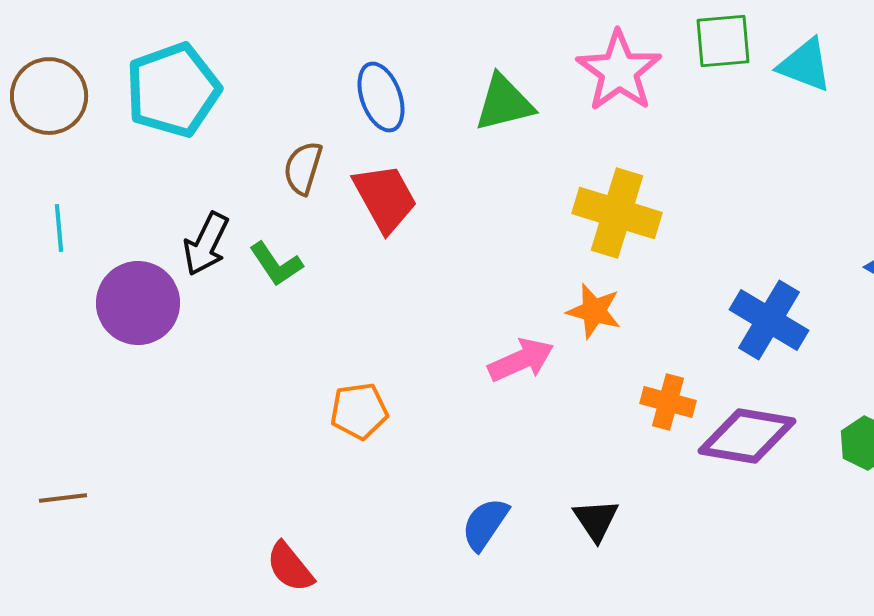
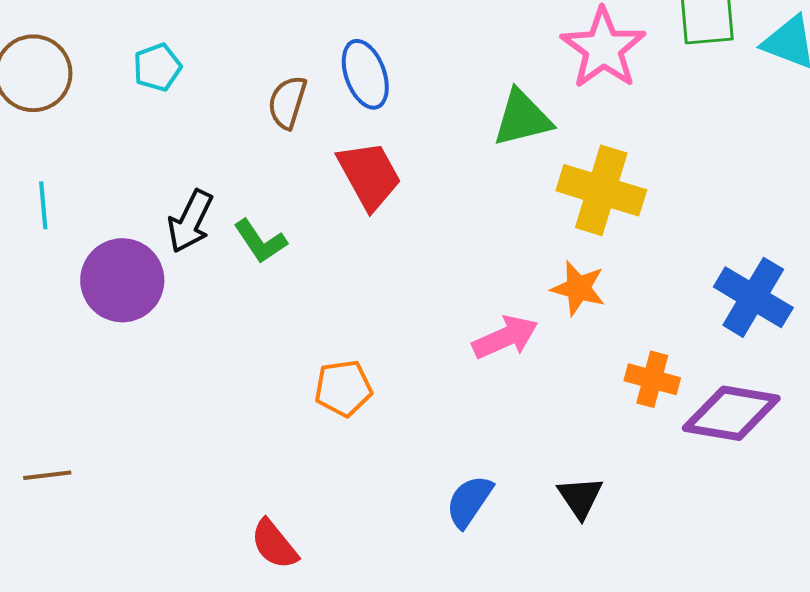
cyan pentagon: (173, 90) -> (157, 67), size x0.5
green triangle: (504, 103) -> (522, 118), moved
brown semicircle: (303, 168) -> (287, 102), moved

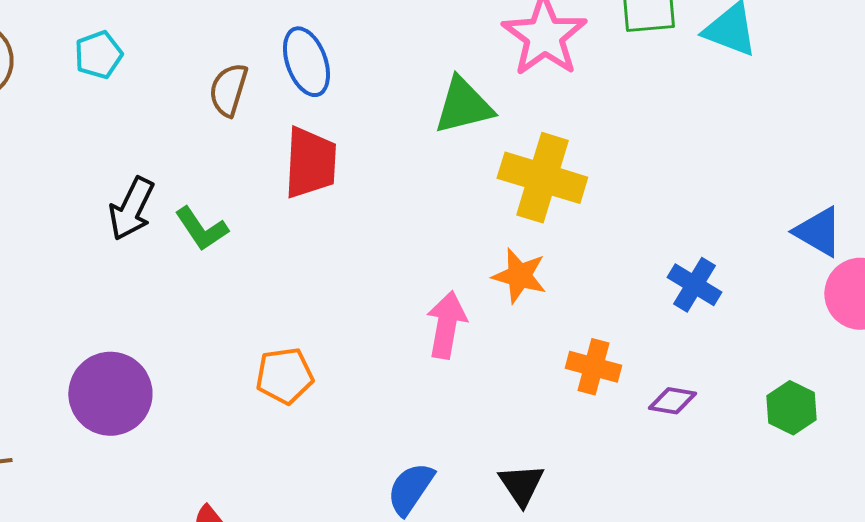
red trapezoid: (369, 175) -> (310, 163), turned 32
purple circle: (122, 280) -> (110, 394), moved
blue cross: (753, 297) -> (694, 285), size x0.7
pink arrow: (505, 337) -> (446, 325), turned -56
purple diamond: (731, 413) -> (672, 401), size x0.5

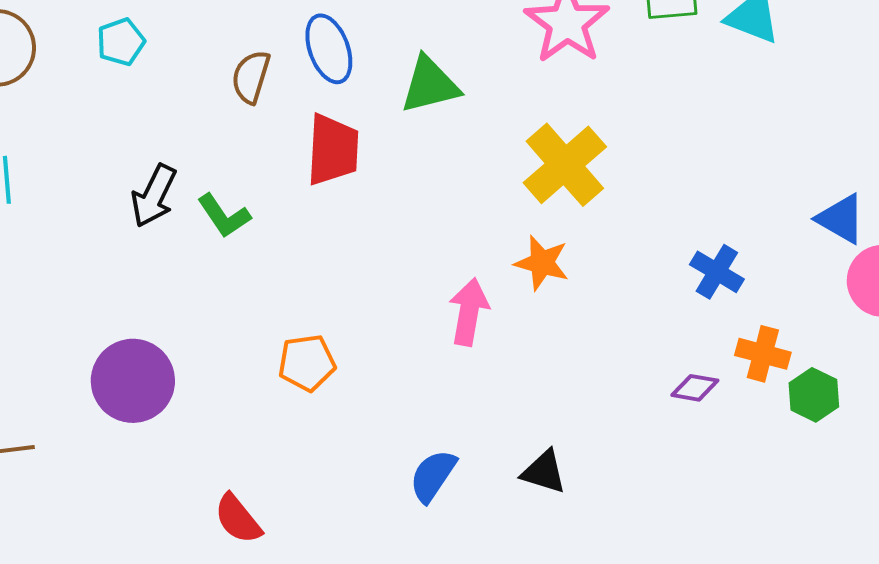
green triangle: (463, 106) -> (430, 85), moved
yellow cross: (542, 178) -> (565, 165), turned 32
orange cross: (593, 367) -> (763, 354), moved
black triangle: (521, 485) -> (544, 472), turned -39

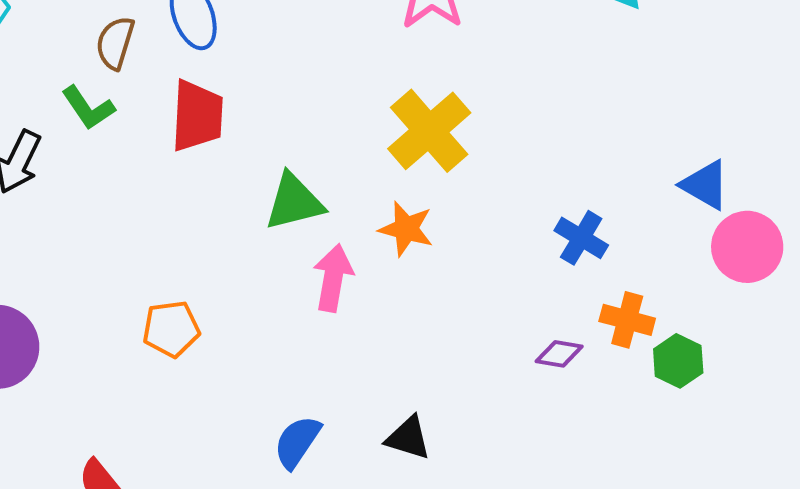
green triangle: (430, 85) -> (294, 202), moved
green L-shape: (224, 216) -> (88, 108), moved

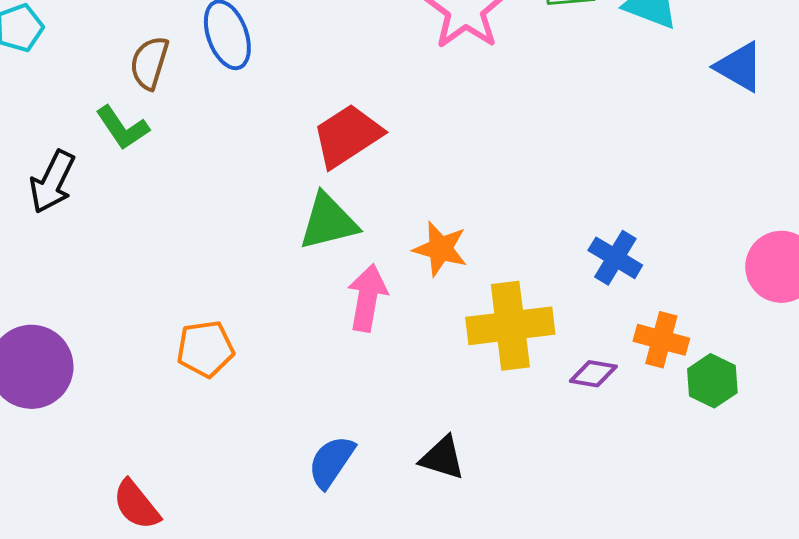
red trapezoid: (197, 116) -> (347, 136), moved, turned -126
yellow cross: (429, 131) -> (510, 326), moved, turned 34
blue triangle: (705, 185) -> (739, 67), moved

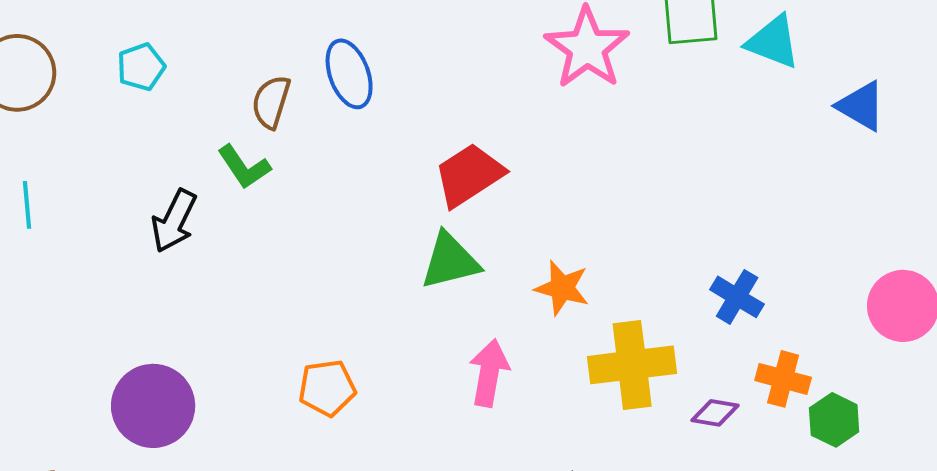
pink arrow: (367, 298) -> (489, 373), moved

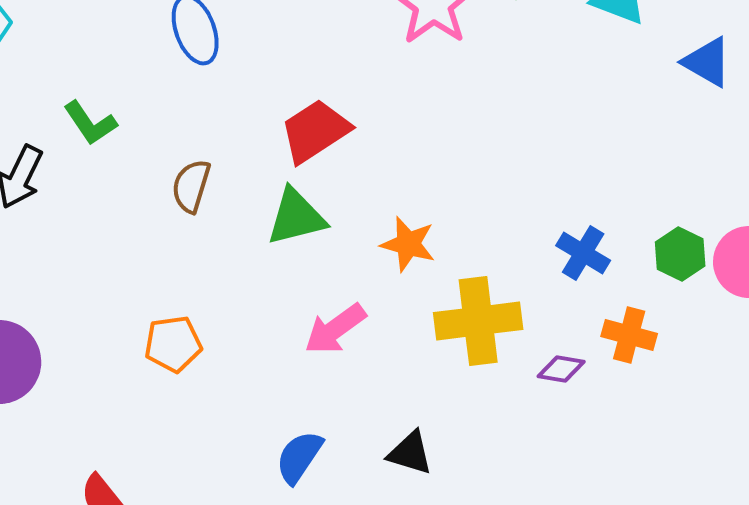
brown semicircle: (271, 102) -> (191, 186), moved
pink arrow: (489, 373) -> (335, 329), turned -136
green hexagon: (834, 420) -> (680, 254), moved

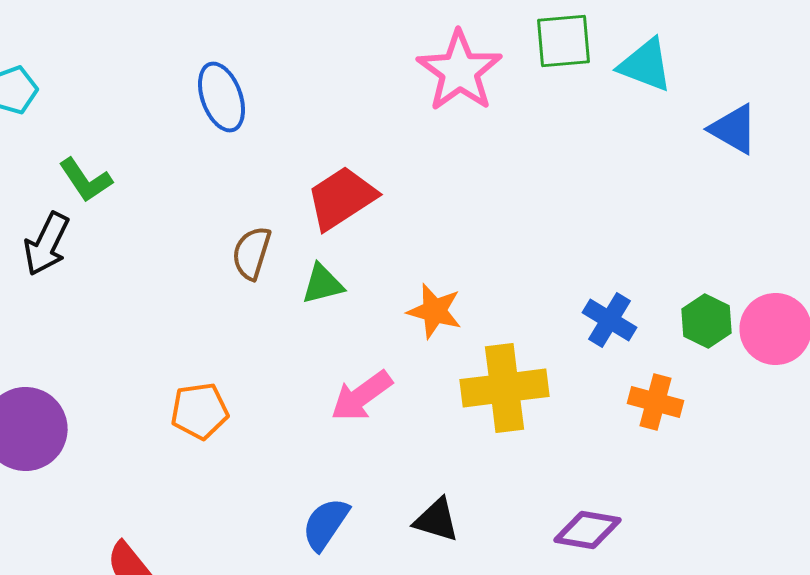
green L-shape: (90, 123) -> (86, 180), moved
brown semicircle: (191, 186) -> (252, 253), moved
green triangle: (296, 217) -> (323, 284), size x0.7
purple diamond: (561, 369) -> (588, 530), moved, size x1.4

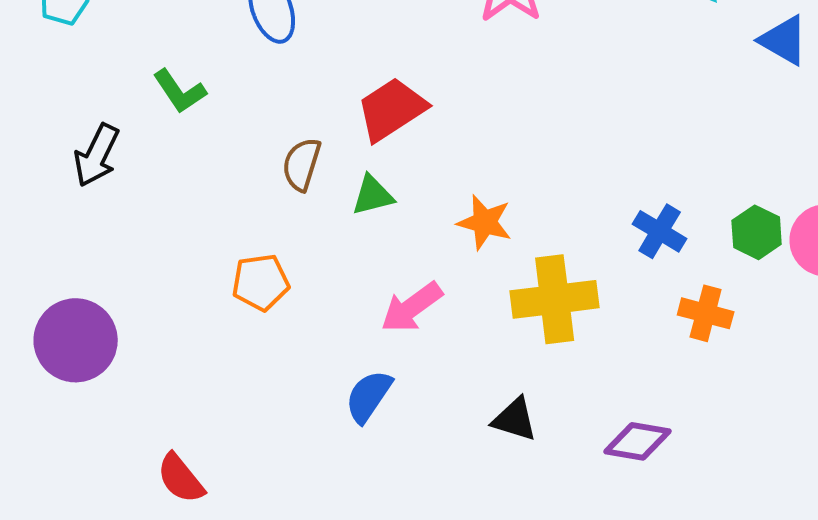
green L-shape: (86, 180) -> (180, 91), moved
orange pentagon: (200, 411) -> (261, 282), moved
black triangle: (437, 520) -> (515, 419), moved
blue semicircle: (326, 524) -> (369, 396), moved

